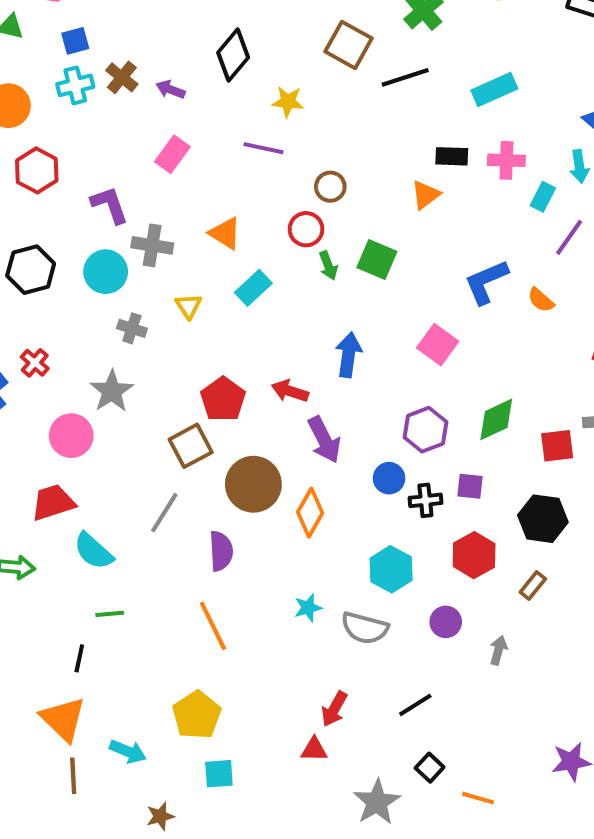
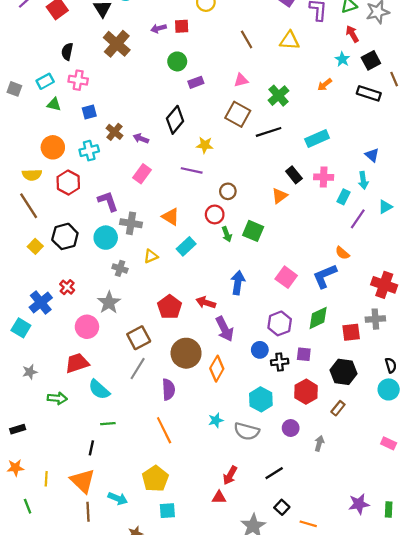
cyan cross: (75, 85) -> (89, 151), moved
black rectangle: (452, 156) -> (294, 175), turned 49
blue L-shape: (486, 282) -> (325, 276), moved
yellow triangle: (189, 306) -> (151, 256), turned 40
brown square: (191, 446) -> (139, 338), moved

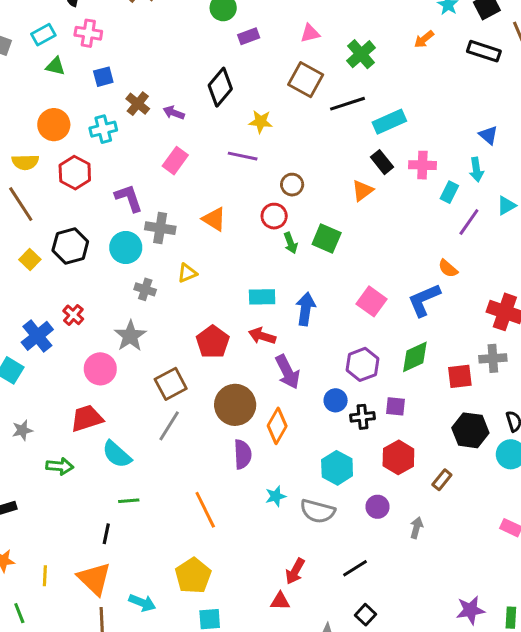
cyan rectangle: (317, 139) -> (389, 122), moved
cyan rectangle: (186, 246) -> (262, 297), moved, turned 42
black hexagon: (343, 372) -> (470, 430), moved
purple semicircle: (168, 389) -> (243, 454), moved

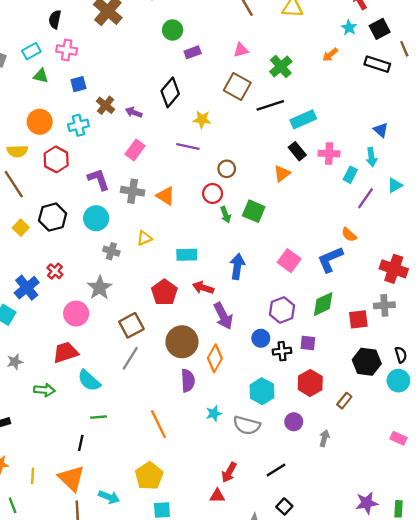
gray cross: (160, 228) -> (133, 191), moved
cyan rectangle: (262, 297) -> (187, 255), moved

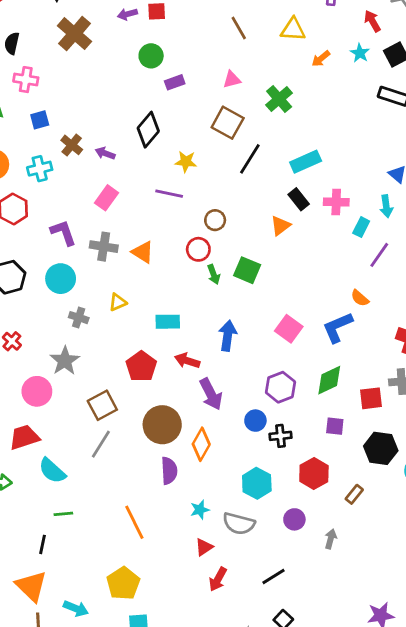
orange arrow: (330, 55) -> (321, 59), moved
black line: (270, 105) -> (250, 159), moved, turned -40
purple square: (308, 343) -> (335, 426), moved
red triangle: (217, 496) -> (204, 547), moved, turned -35

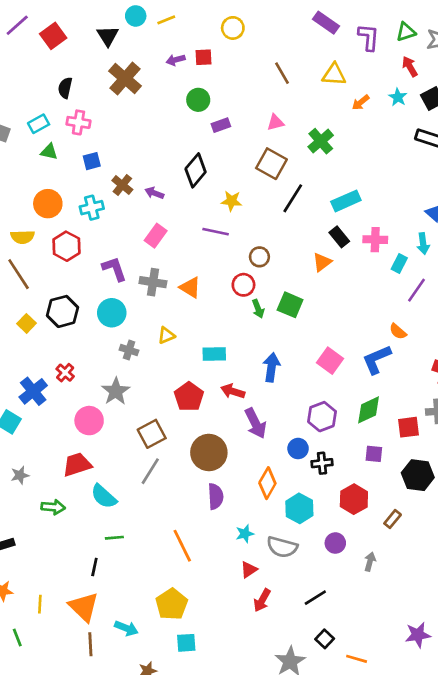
orange diamond: (201, 444) -> (267, 483), moved

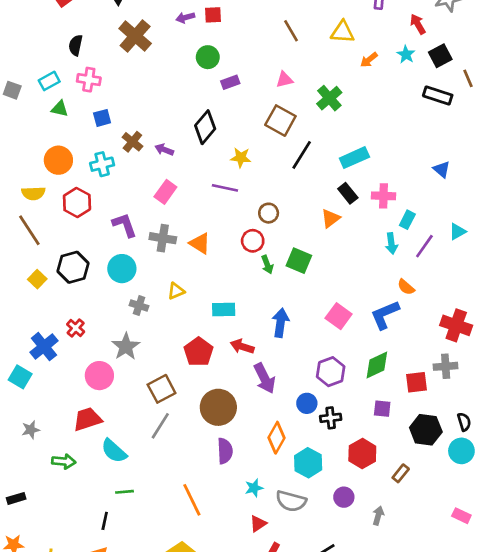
cyan arrow: (423, 244) -> (391, 243), moved

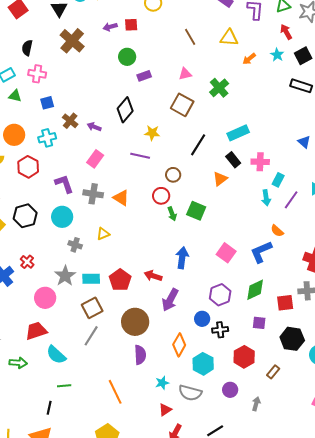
black line: (302, 155) -> (198, 145), moved
cyan rectangle: (224, 310) -> (91, 279), moved
purple arrow: (265, 378) -> (170, 300), turned 55

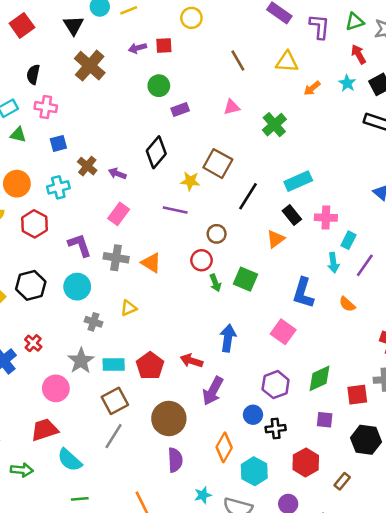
brown square: (182, 105) -> (218, 164), moved
blue L-shape: (261, 252) -> (303, 293), moved, turned -50

